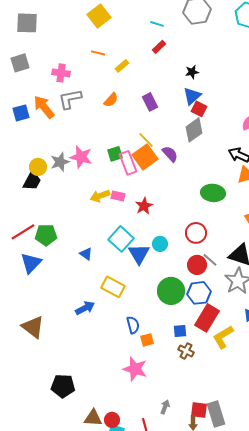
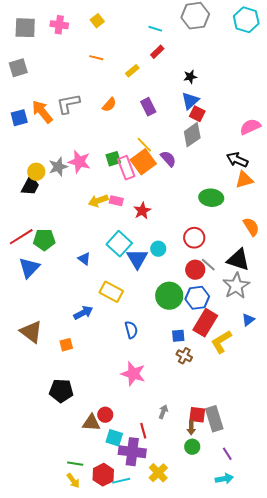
yellow square: (99, 16) -> (97, 21), size x0.6
yellow rectangle: (122, 66) -> (132, 71), moved
pink cross: (61, 73) -> (59, 25), moved
orange square: (147, 340) -> (66, 345), moved
red circle: (112, 420) -> (105, 415), moved

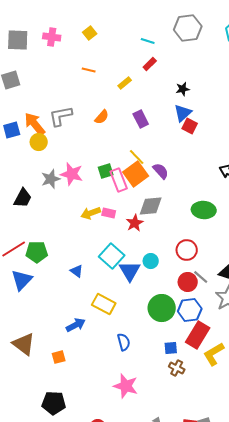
gray diamond: (192, 135) -> (151, 206), moved, turned 30
yellow circle: (36, 172) -> (39, 142), moved

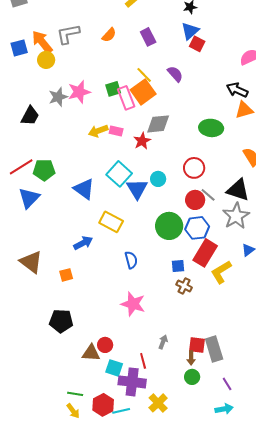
purple semicircle: (161, 171) -> (175, 74), moved
pink star: (72, 174) -> (79, 92), turned -30
blue triangle: (77, 271) -> (84, 189), size x1.6

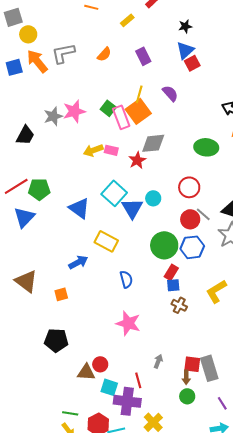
red square: (197, 44) -> (192, 63), turned 35
yellow circle: (46, 60) -> (28, 34), moved
yellow line: (144, 75) -> (139, 94), turned 60
green square: (113, 89) -> (108, 108), turned -35
red rectangle: (205, 253) -> (171, 272), moved, size x0.6

